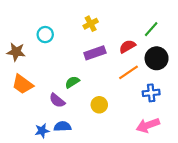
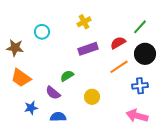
pink arrow: (148, 125) -> (137, 116), turned 35
blue star: (42, 131) -> (31, 108), moved

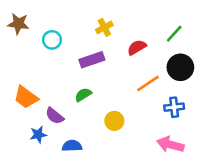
red semicircle: (118, 43) -> (137, 47), moved
brown star: (15, 48) -> (18, 24), moved
purple rectangle: (88, 49) -> (92, 60), moved
purple semicircle: (53, 93) -> (55, 116), moved

